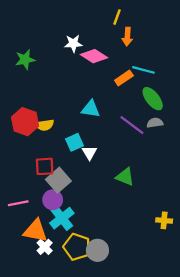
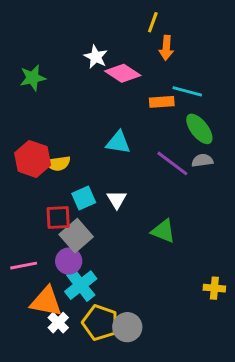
white star: (73, 43) -> (96, 57), turned 30
orange rectangle: (124, 78) -> (162, 102), turned 30
cyan square: (74, 142) -> (84, 198), moved

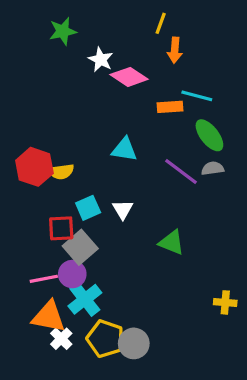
green star: (33, 78) -> (63, 31), moved
pink line: (24, 266) -> (44, 279), moved

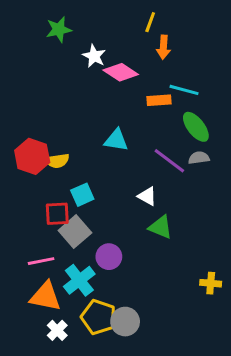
white triangle: (123, 209) -> (147, 196), moved, turned -30
purple circle: (72, 274) -> (109, 257), moved
white cross: (61, 339) -> (57, 330), moved

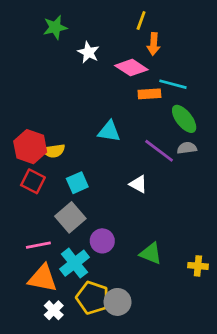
pink diamond: (121, 72) -> (131, 68), moved
red square: (57, 214) -> (33, 181), moved, turned 30
green triangle: (160, 227) -> (151, 253), moved

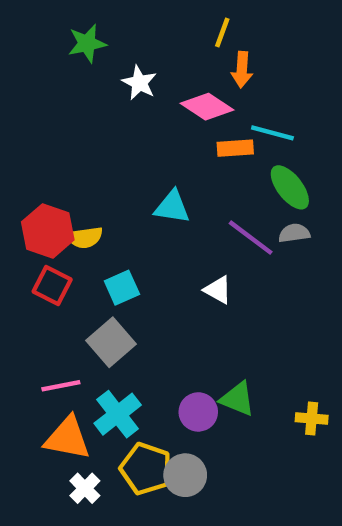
purple circle: (102, 241) -> (198, 412), moved

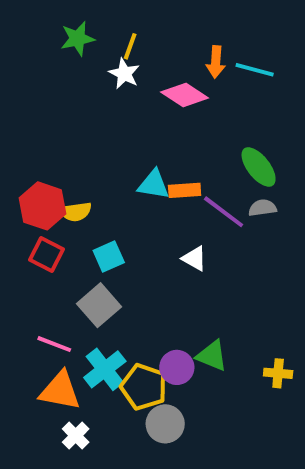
yellow line: (222, 33) -> (130, 46), moved
cyan line: (272, 133) -> (255, 70), moved
orange rectangle: (235, 148) -> (185, 190), moved
pink line: (61, 386) -> (54, 344), turned 32
yellow pentagon: (146, 469) -> (144, 387), moved

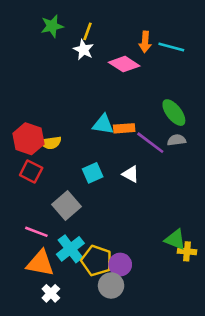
cyan square: (109, 257) -> (93, 173), moved
green triangle: (212, 356) -> (175, 240), moved
purple circle: (177, 367) -> (120, 265), moved

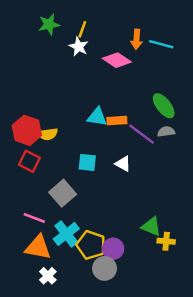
cyan square: (93, 173) -> (87, 162), turned 30
green triangle: (175, 240) -> (151, 227), moved
yellow cross: (187, 251) -> (166, 241), moved

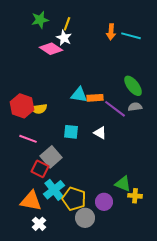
pink diamond: (117, 60) -> (51, 49), moved
red square: (29, 161) -> (40, 169), moved
pink line: (34, 218) -> (28, 139), moved
purple circle: (113, 249) -> (104, 202), moved

